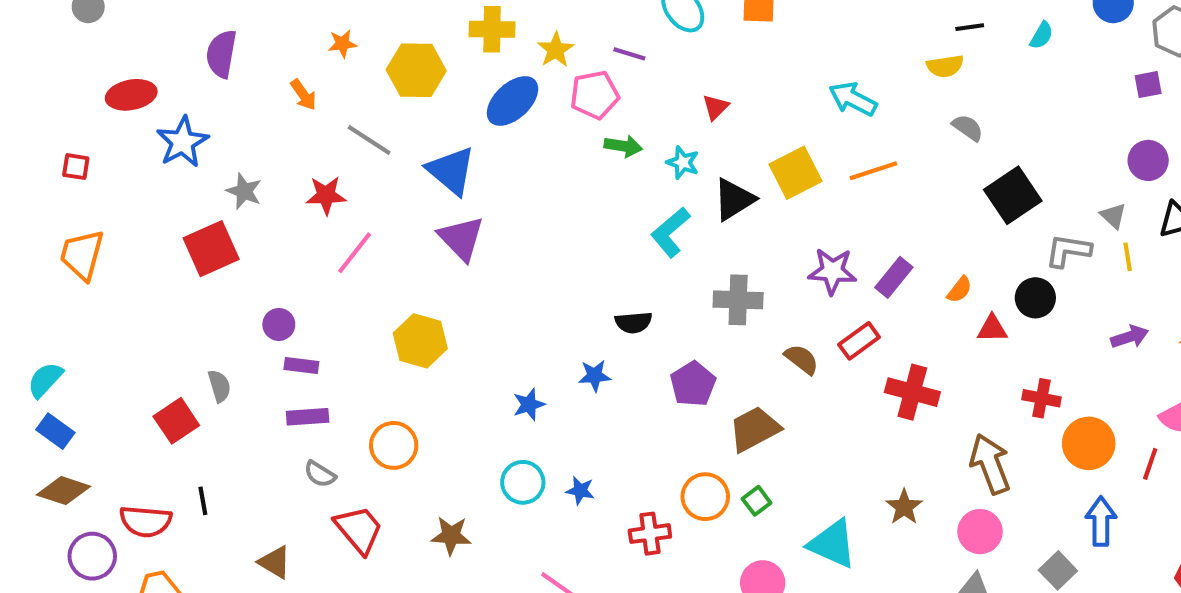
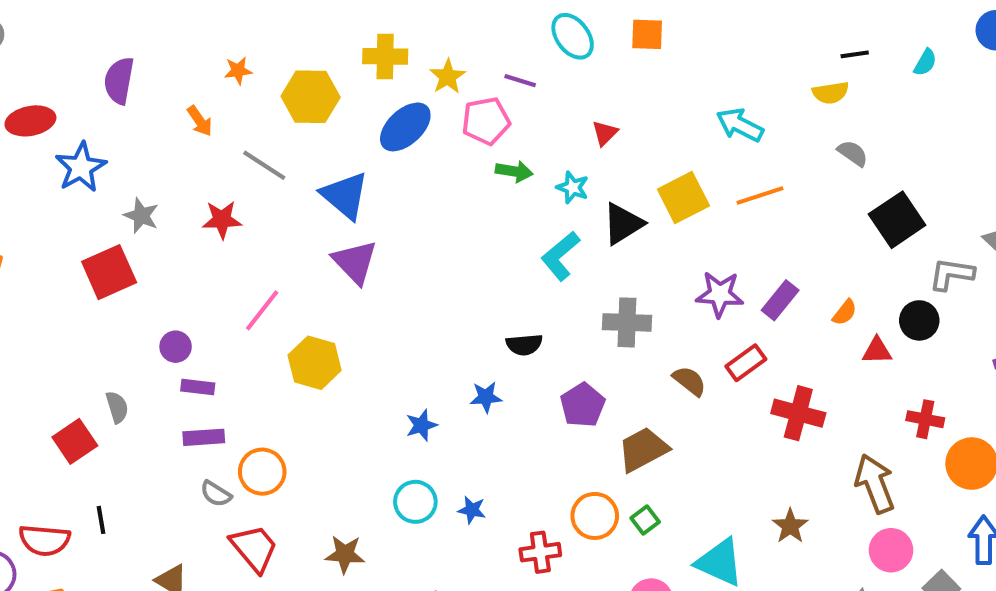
pink line: (355, 253) -> (262, 310), moved
orange circle: (394, 445) -> (262, 472), moved
pink circle: (980, 532) -> (891, 550), moved

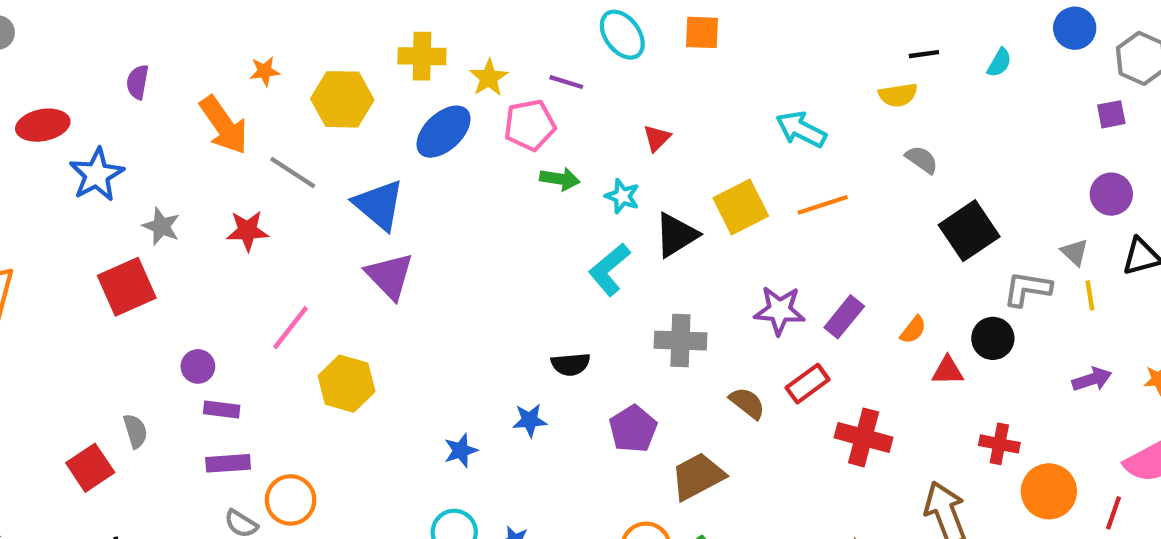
purple semicircle: (119, 81) -> (138, 82), size x0.7
orange arrow: (200, 121) -> (224, 125), size x1.8

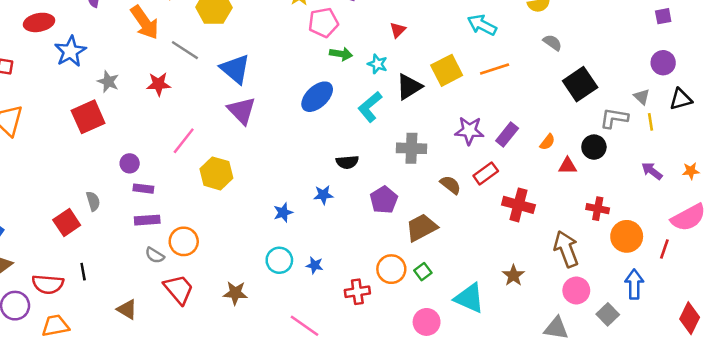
blue ellipse: (443, 132) -> (317, 97), moved
purple arrow: (1092, 379) -> (652, 171), turned -125

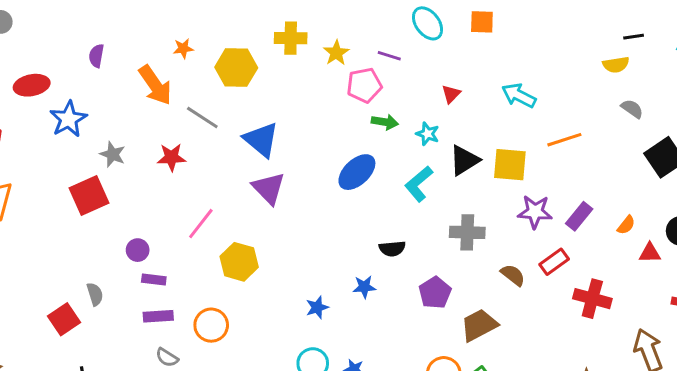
cyan arrow: (482, 25) -> (519, 96), moved
yellow square: (447, 70) -> (510, 165), moved, turned 32
orange circle: (184, 241) -> (211, 325), moved

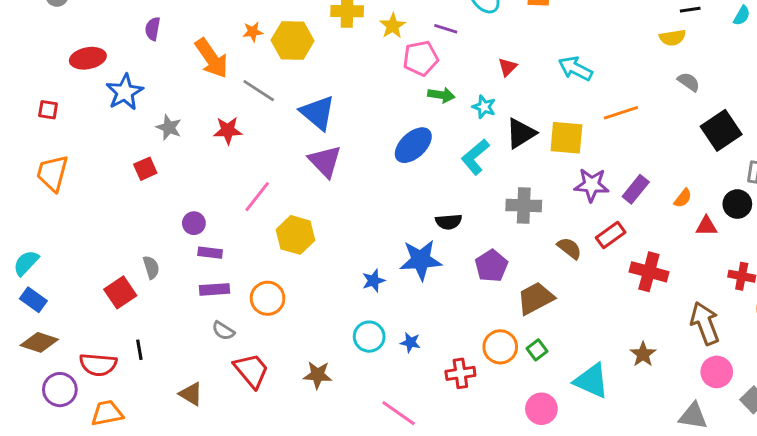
orange star: (183, 48) -> (253, 32), moved
red square: (89, 196) -> (145, 169), size x0.6
blue star: (364, 287) -> (421, 260), size x1.8

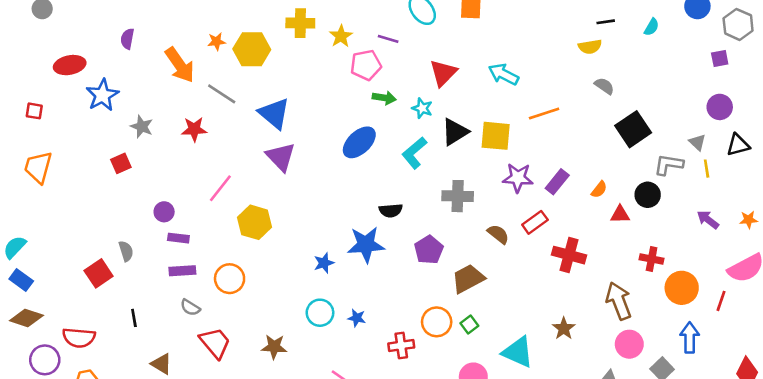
red triangle: (508, 67) -> (443, 73), size x1.6
black line: (139, 350) -> (134, 318), moved

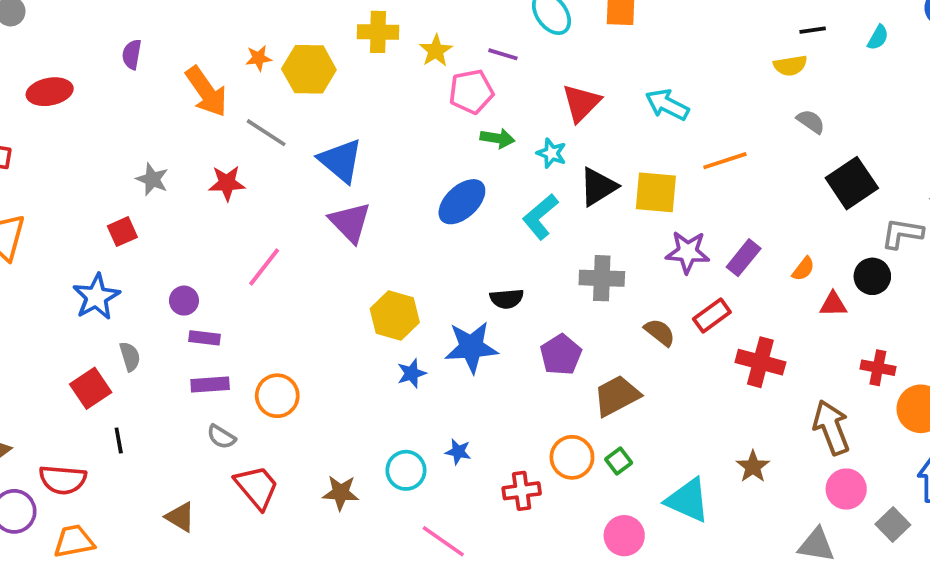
blue star: (102, 95) -> (96, 297), moved
yellow hexagon: (254, 222) -> (395, 316), moved
cyan circle: (320, 313) -> (406, 470), moved
black line: (134, 318) -> (119, 440), moved

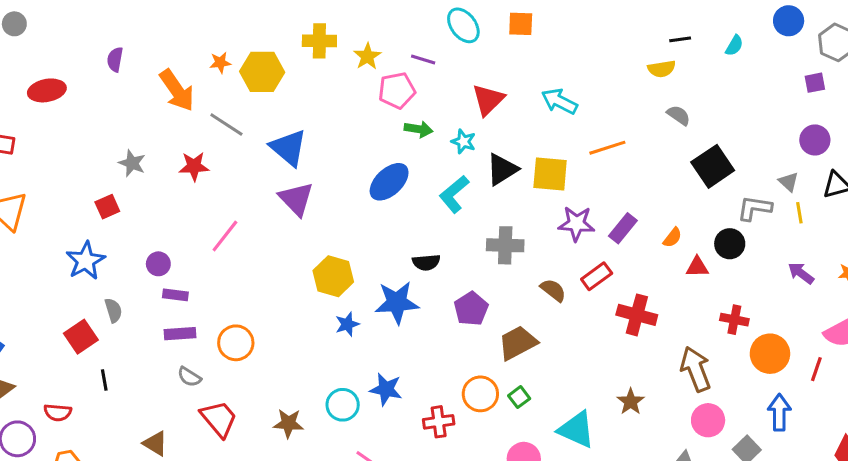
blue star: (458, 452) -> (386, 389), size x1.5
red semicircle: (63, 480) -> (58, 412), size x0.7

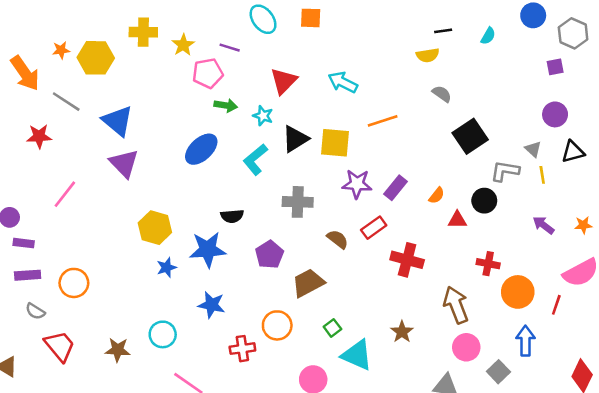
blue star: (386, 389) -> (212, 305), moved
green square: (519, 397) -> (332, 328), moved

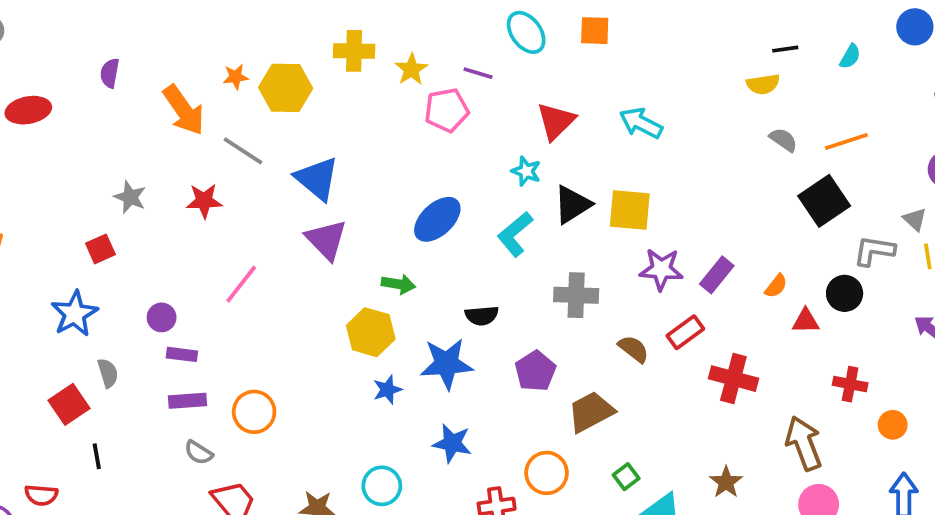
green arrow: (226, 105) -> (398, 284), moved
orange line: (383, 121) -> (846, 142), moved
orange circle: (518, 292) -> (893, 425), size x0.6

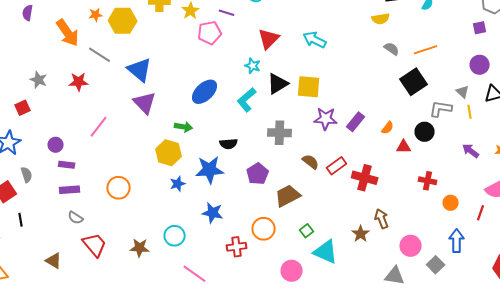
red rectangle: (685, 332) -> (337, 166), moved
orange circle: (254, 412) -> (119, 188), moved
brown arrow: (804, 443) -> (382, 219), moved, size x0.7

